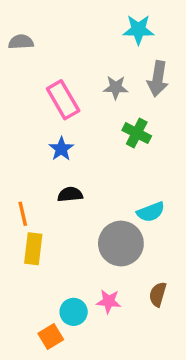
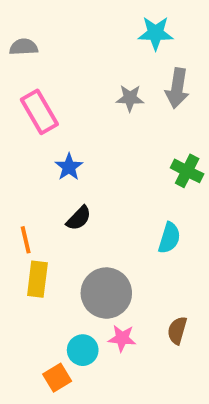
pink rectangle: (63, 100) -> (39, 112), moved
green cross: (137, 133) -> (187, 171), moved
black semicircle: (70, 194) -> (79, 218), turned 140
cyan semicircle: (151, 212) -> (169, 238), turned -52
gray circle: (121, 243) -> (106, 293), moved

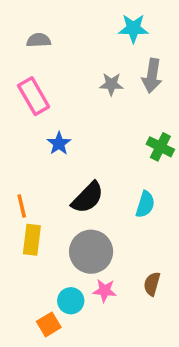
gray semicircle: (24, 47) -> (39, 40), moved
black semicircle: (79, 218) -> (88, 198), moved, size x1.5

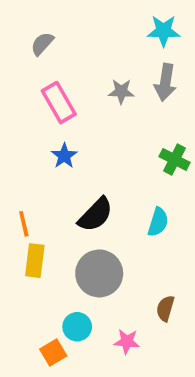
cyan star: (133, 28) -> (164, 31), moved
gray semicircle: (39, 40) -> (42, 44), turned -45
pink rectangle: (34, 96) -> (59, 103), moved
pink star: (105, 291) -> (127, 341), moved

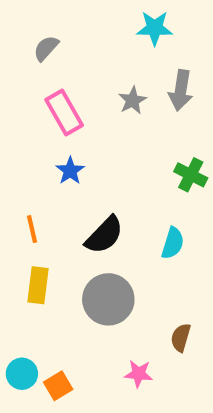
cyan star: (164, 31) -> (155, 28), moved
gray star: (121, 91) -> (132, 100), turned -30
orange line: (24, 224) -> (32, 229), moved
cyan circle: (77, 327) -> (22, 374), moved

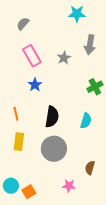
gray star: (132, 100) -> (64, 58), moved
green cross: (191, 175) -> (95, 87), turned 35
black semicircle: (104, 235) -> (52, 117), turned -35

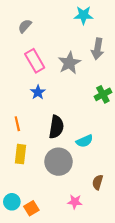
gray star: (64, 58) -> (69, 63), size x1.5
cyan semicircle: (86, 121) -> (85, 141), moved, turned 49

